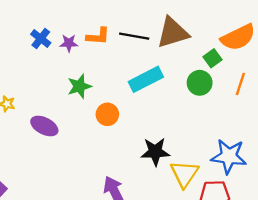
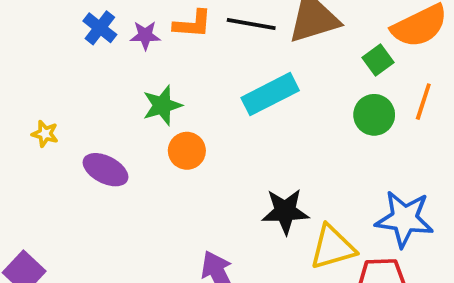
green circle: (200, 83) -> (374, 115), moved
orange circle: (107, 114) -> (187, 151), moved
yellow triangle: (184, 174) -> (333, 247), turned 40

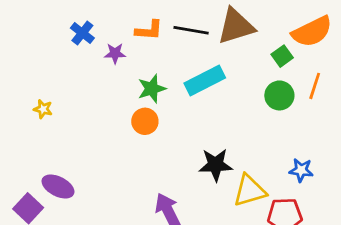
purple star: (145, 35) -> (115, 53), moved
green star: (162, 105) -> (152, 89), moved
purple ellipse: (106, 170) -> (58, 186), moved
blue star: (404, 219) -> (301, 170), size x0.6

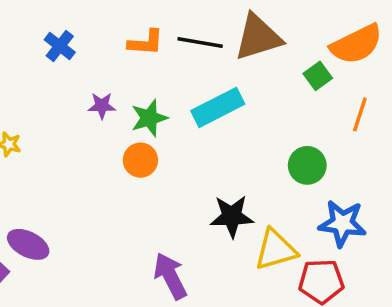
purple star: (115, 53) -> (102, 106), moved
green circle: (279, 95) -> (307, 165), moved
blue star: (301, 170) -> (342, 223), size x1.5

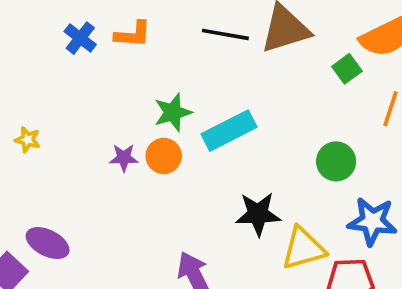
orange L-shape: (146, 43) -> (133, 34), moved
purple star: (102, 106) -> (124, 158), moved
cyan rectangle: (218, 107) -> (229, 131), moved

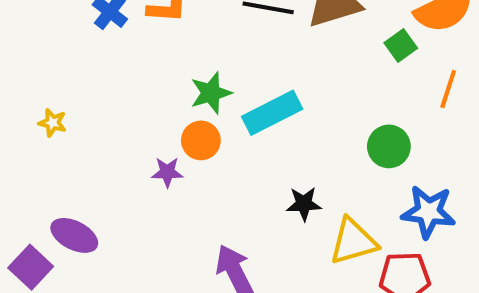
purple star: (124, 158) -> (167, 172), moved
black star: (258, 214) -> (304, 204), size x0.7

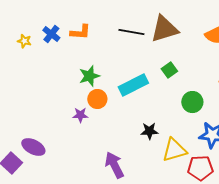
green square: (401, 45) -> (169, 70), moved
green star: (211, 93) -> (89, 76), moved
yellow star: (52, 123) -> (24, 41), moved

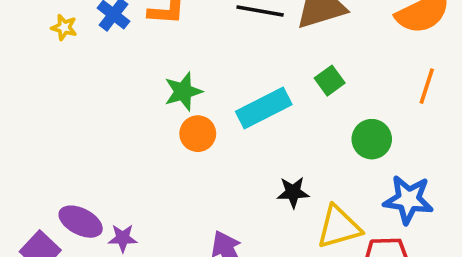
purple star: (80, 115) -> (123, 238), moved

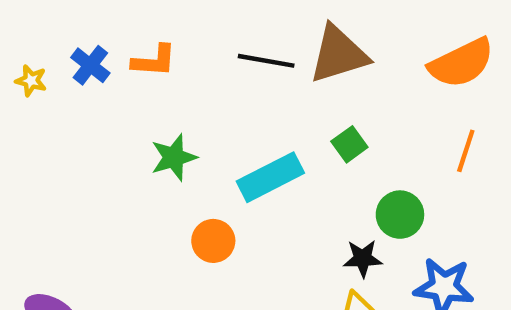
orange circle: (198, 134) -> (213, 241), moved
black star: (293, 192) -> (363, 258), moved

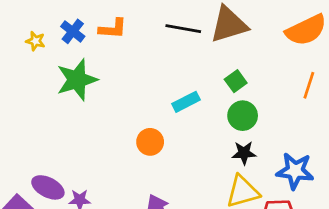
green star: (174, 157) -> (77, 80), moved, size x1.4
cyan rectangle: (270, 177) -> (186, 102), size x0.7
green circle: (400, 215) -> (243, 116), moved

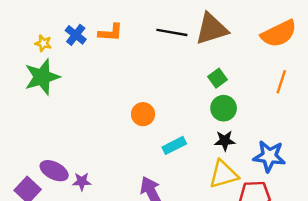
green star: (77, 80) -> (42, 77), moved
cyan rectangle: (186, 102) -> (174, 145), moved
orange circle: (150, 142) -> (143, 114), moved

